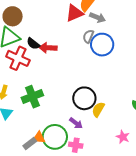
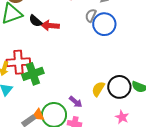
red cross: (18, 58) -> (18, 62), moved, turned -30
black circle: (84, 98) -> (119, 87), moved

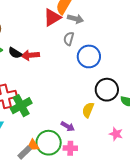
blue circle: (104, 24) -> (89, 56), moved
black circle: (119, 87) -> (107, 90), moved

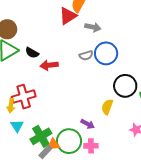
gray arrow: (75, 19) -> (93, 27), moved
gray semicircle: (69, 39) -> (86, 55), moved, turned -120
red arrow: (30, 55) -> (49, 65), moved
green cross: (21, 106) -> (41, 136), moved

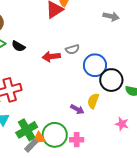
gray arrow: (93, 27) -> (111, 16), moved
blue circle: (106, 53) -> (95, 65), moved
red arrow: (49, 65) -> (51, 57), moved
purple arrow: (88, 124) -> (77, 109), moved

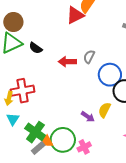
gray semicircle: (72, 49) -> (89, 57), turned 128
green cross: (27, 130) -> (35, 132), turned -30
pink cross: (77, 140) -> (84, 147), turned -32

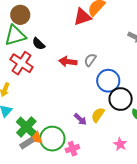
red cross: (23, 91) -> (22, 63), moved, turned 35

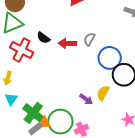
black semicircle: (39, 44) -> (43, 38), moved

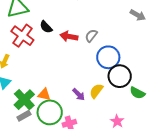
orange triangle: (44, 123) -> (44, 94), moved

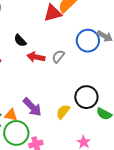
black semicircle: (46, 27) -> (20, 41), moved
blue circle: (108, 57) -> (88, 41), moved
purple arrow: (79, 94) -> (32, 107), moved, size x1.5

